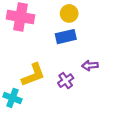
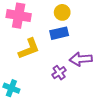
purple arrow: (90, 66) -> (81, 59), size x1.5
yellow L-shape: (33, 75) -> (29, 49), moved

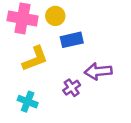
yellow circle: (62, 12) -> (55, 16), moved
cyan cross: (11, 88) -> (28, 102), moved

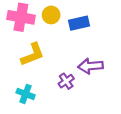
blue rectangle: (72, 40) -> (79, 23), moved

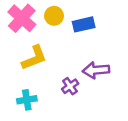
pink cross: (21, 17) -> (22, 18), turned 32
cyan cross: (26, 94) -> (27, 100), turned -30

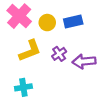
yellow circle: (54, 16) -> (47, 23), moved
purple cross: (70, 86) -> (59, 54), moved

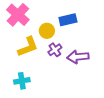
yellow circle: (47, 23) -> (47, 31), moved

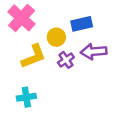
purple arrow: (78, 57) -> (94, 52), moved

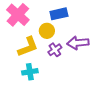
blue rectangle: (82, 24) -> (59, 14), moved
cyan cross: (26, 97) -> (30, 72), moved

